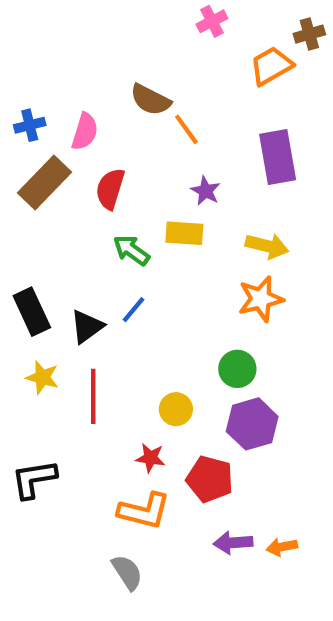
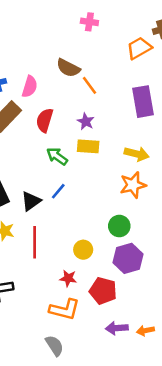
pink cross: (212, 21) -> (89, 22), moved, turned 35
purple star: (206, 191) -> (86, 121), moved

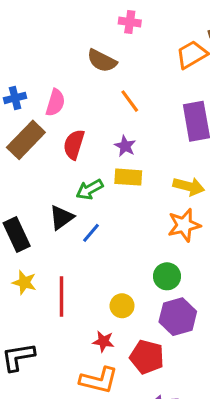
brown semicircle: (68, 68) -> (102, 61), moved
green arrow: (57, 156) -> (89, 189), turned -65
black triangle: (31, 201) -> (62, 217), moved

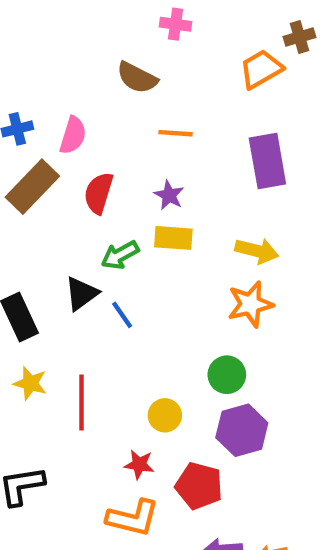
orange line: (130, 101) -> (176, 133), turned -50
blue line: (91, 233) -> (122, 315), turned -75

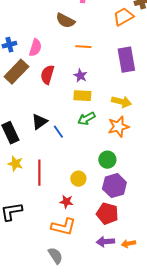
green arrow: (120, 255) -> (86, 119), moved
red pentagon: (199, 486) -> (107, 214), moved

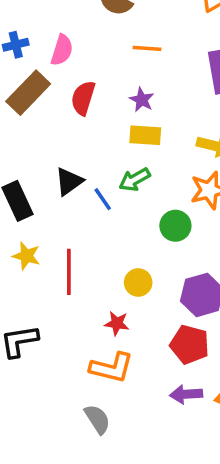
green arrow: (86, 119) -> (135, 180), moved
green circle: (107, 160) -> (175, 226), moved

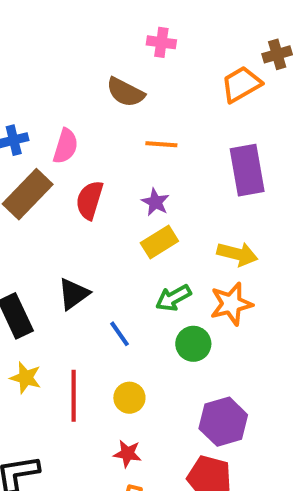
yellow rectangle: (145, 135) -> (159, 242), turned -36
green arrow: (135, 180) -> (173, 298), moved
blue line: (103, 199) -> (119, 334), moved
yellow circle: (138, 282) -> (129, 398), moved

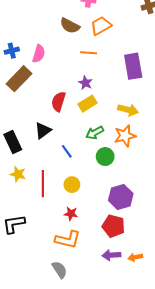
orange trapezoid: (241, 84) -> (101, 26), moved
red semicircle: (90, 200) -> (58, 102), moved

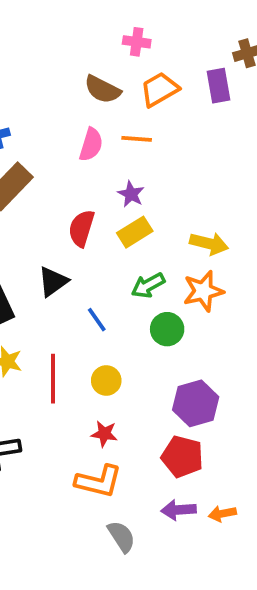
pink semicircle: (39, 54) -> (91, 145), moved
purple rectangle: (133, 66) -> (218, 86), moved, size x0.7
gray semicircle: (59, 270) -> (121, 537), moved

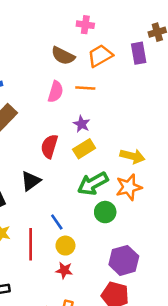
green arrow: (148, 285) -> (93, 184), size x1.4
blue line: (97, 320) -> (57, 222), moved
red star: (104, 434) -> (64, 270), moved

